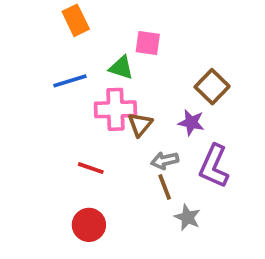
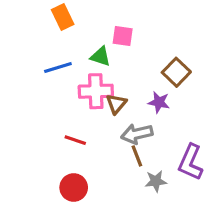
gray arrow: (165, 160) -> (137, 134), size x1.4
purple L-shape: (214, 166) -> (191, 162), moved
gray star: (187, 217) -> (156, 181), turned -30

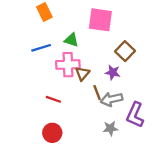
pink square: (123, 36) -> (100, 20), moved, size x1.6
gray arrow: (137, 134) -> (112, 99), moved
brown line: (137, 156) -> (97, 93), moved

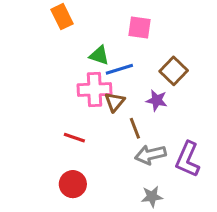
pink square: (100, 20) -> (140, 27), size x0.7
blue line: (41, 48) -> (119, 69), moved
gray arrow: (112, 99) -> (150, 155), moved
gray star: (110, 128) -> (152, 197), moved

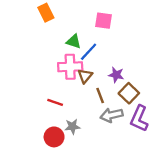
blue line: (119, 69) -> (89, 52), turned -30
brown square: (174, 71) -> (129, 93), moved
gray star: (152, 197) -> (72, 127), moved

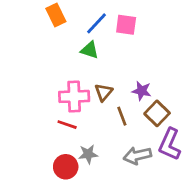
blue line: (89, 52) -> (97, 23), moved
pink cross: (70, 67) -> (74, 96), moved
gray arrow: (112, 115) -> (137, 156), moved

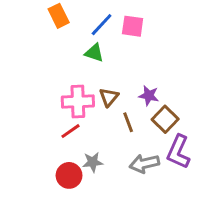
red line: (67, 125) -> (70, 131), turned -54

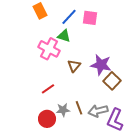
purple star: (149, 96) -> (101, 65), size x1.5
pink cross: (78, 102) -> (49, 49), moved, turned 30
brown line: (128, 122) -> (79, 108), moved
purple L-shape: (178, 152) -> (115, 120), moved

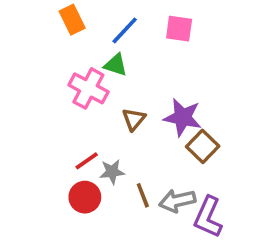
pink square: (90, 18) -> (179, 29), moved
gray star: (63, 110) -> (112, 172), moved
red circle: (47, 119) -> (85, 197), moved

